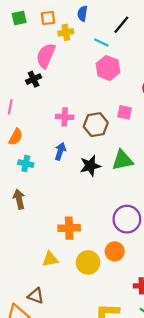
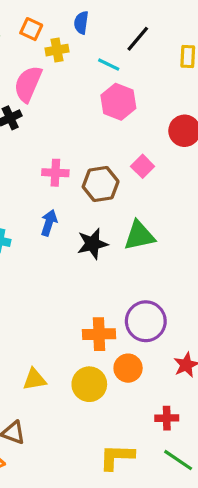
orange square: (48, 18) -> (31, 29), turned 32
pink square: (125, 112) -> (143, 166), turned 32
orange cross: (69, 228) -> (99, 334), moved

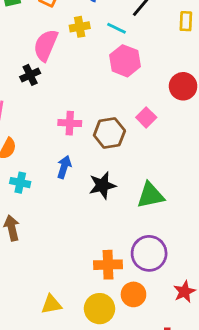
yellow cross: (57, 50) -> (80, 27), moved
green triangle: (139, 236) -> (150, 195), moved

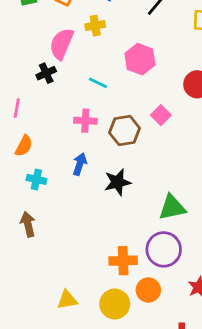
cyan line: (116, 28) -> (98, 83), moved
green triangle: (150, 195) -> (172, 207), moved

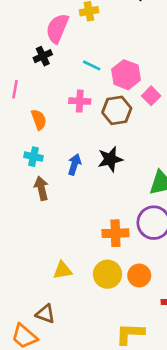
pink hexagon: (140, 59) -> (126, 75), moved
orange semicircle: (24, 146) -> (39, 120), moved, turned -48
blue arrow: (80, 164) -> (74, 165), moved
brown arrow: (28, 224) -> (41, 188), moved
orange circle: (148, 290) -> (139, 275), moved

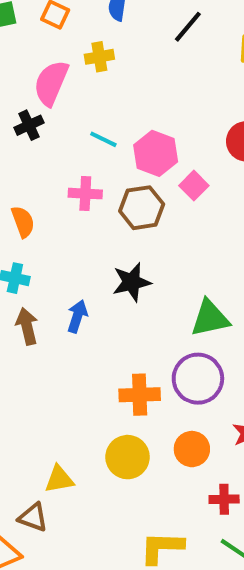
blue arrow: (74, 165) -> (77, 316), moved
yellow triangle: (63, 270) -> (59, 479), moved
orange circle: (139, 275) -> (192, 449), moved

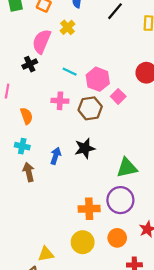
yellow cross: (99, 57) -> (68, 27), turned -32
blue arrow: (77, 316) -> (56, 156), moved

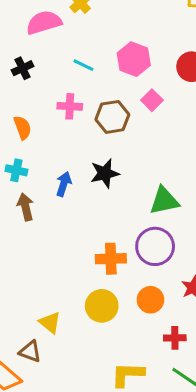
pink semicircle: (42, 41) -> (44, 23), turned 50
black cross: (30, 64) -> (22, 68), moved
pink hexagon: (98, 79) -> (134, 59), moved
yellow triangle: (46, 254) -> (50, 323), turned 49

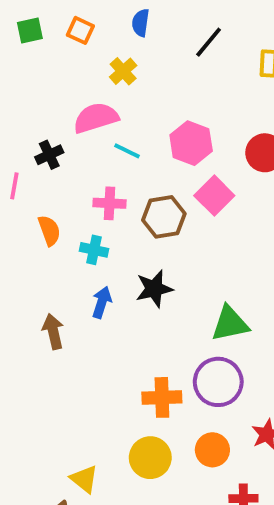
pink semicircle: (44, 23) -> (96, 118), moved
pink square: (152, 100) -> (214, 196), size x1.4
cyan cross: (16, 170) -> (94, 250), moved

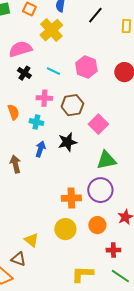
yellow cross: (123, 71) -> (51, 30), size x1.6
pink semicircle: (96, 118) -> (20, 49), moved
black cross: (49, 155) -> (24, 73), moved, turned -32
pink square: (214, 196) -> (98, 124), moved

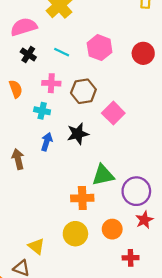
orange semicircle: (13, 112) -> (16, 89), moved
green triangle: (106, 160) -> (103, 175), moved
purple circle: (100, 190) -> (136, 191), moved

